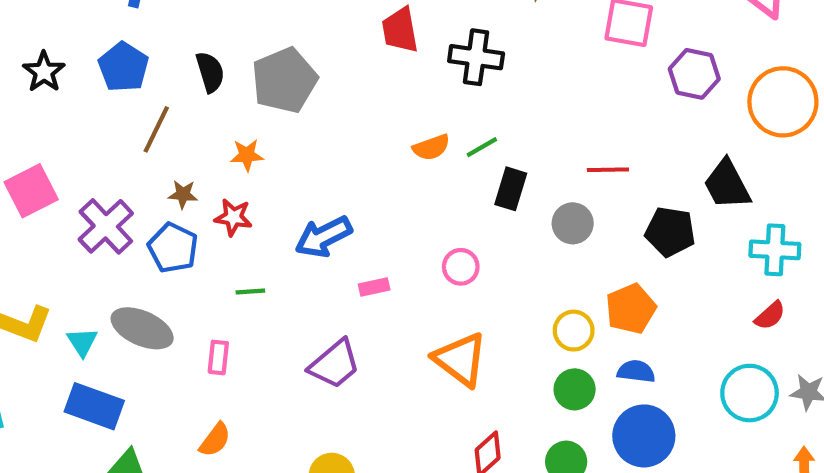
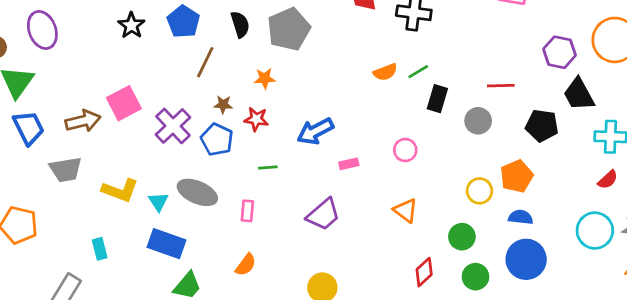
purple hexagon: (694, 74) -> (560, 52), moved
orange triangle: (460, 359) -> (406, 211), size x0.7
green circle: (575, 389) -> (462, 237), moved

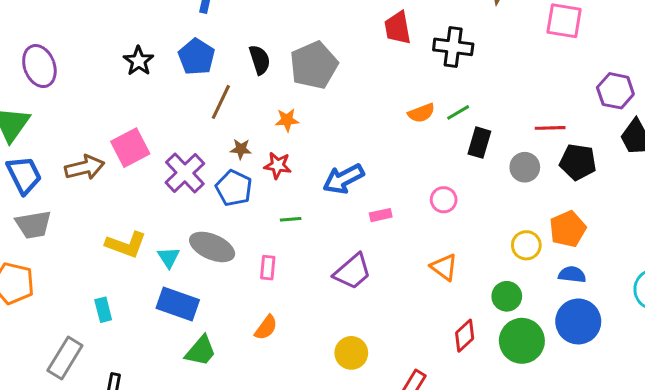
black pentagon: (542, 126) -> (578, 162), moved
gray trapezoid: (66, 170) -> (34, 225), moved
green circle: (475, 277) -> (522, 341), size x1.5

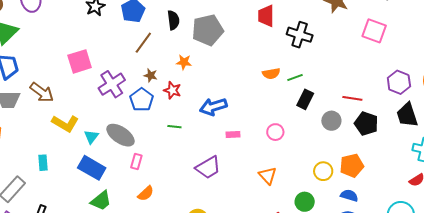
brown arrow: (85, 167) -> (42, 92), moved, turned 40
pink rectangle: (268, 268) -> (136, 162), moved

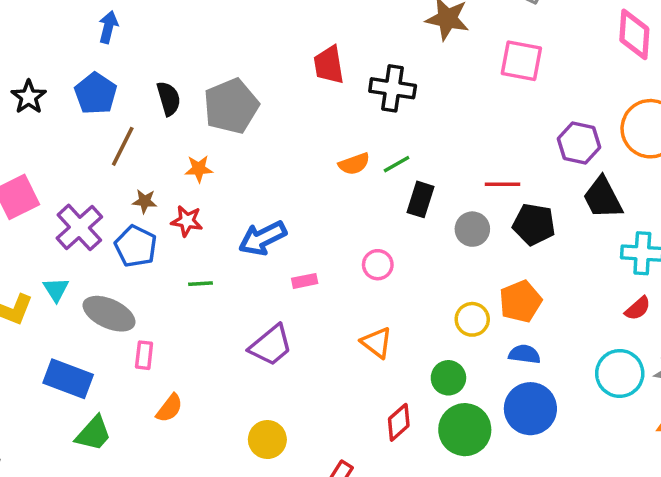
cyan triangle: (91, 137) -> (56, 289), moved

